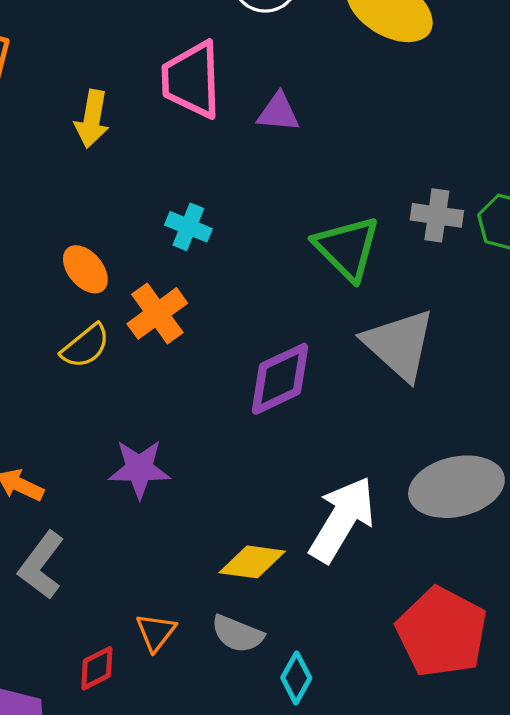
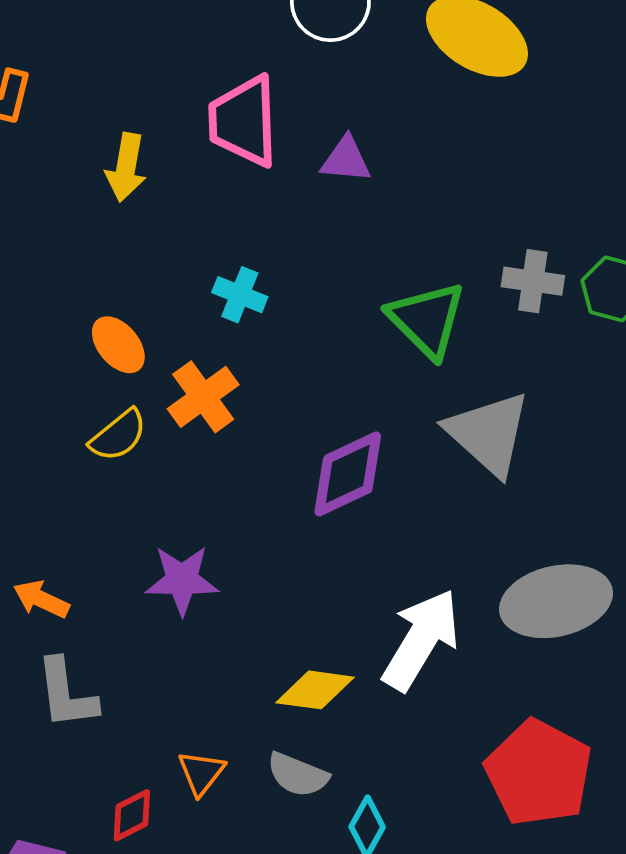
gray L-shape: (41, 565) -> (66, 694), turned -44

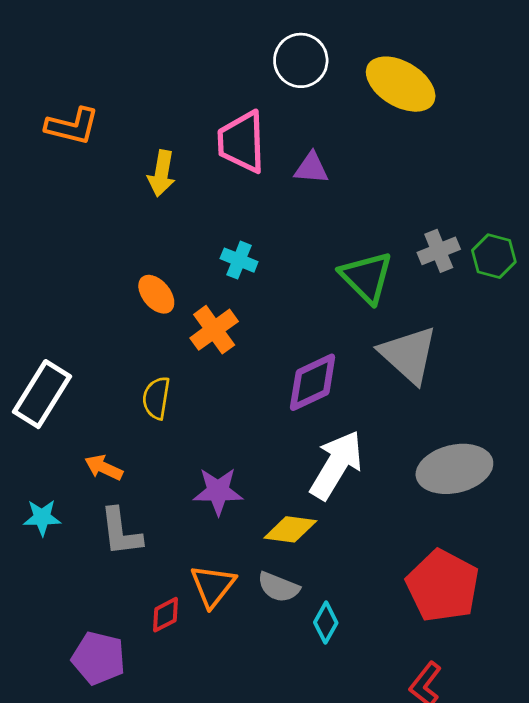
gray cross: (533, 281) -> (439, 251), turned -30
yellow semicircle: (118, 435) -> (156, 398), moved, turned 138
purple star: (182, 580) -> (218, 491), moved
white arrow: (421, 640) -> (336, 465), moved
orange triangle: (201, 773) -> (213, 586), size x1.4

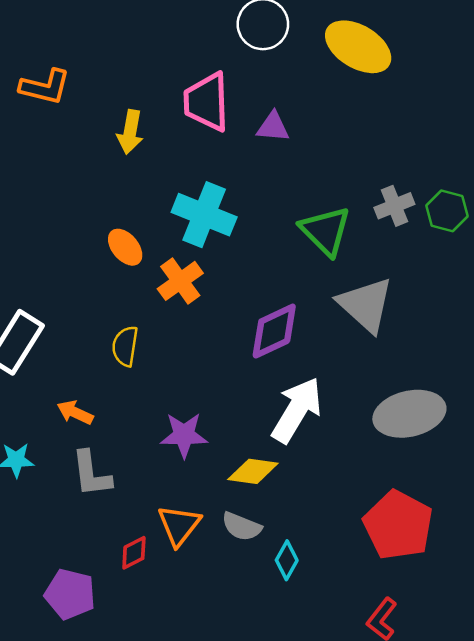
cyan cross: (239, 260) -> (204, 215), size x1.8

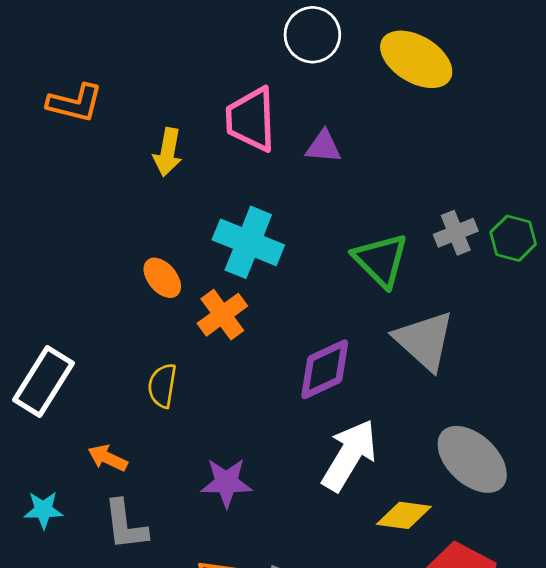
gray ellipse: (409, 414) -> (472, 459), turned 56
yellow diamond: (253, 471) -> (404, 515), moved

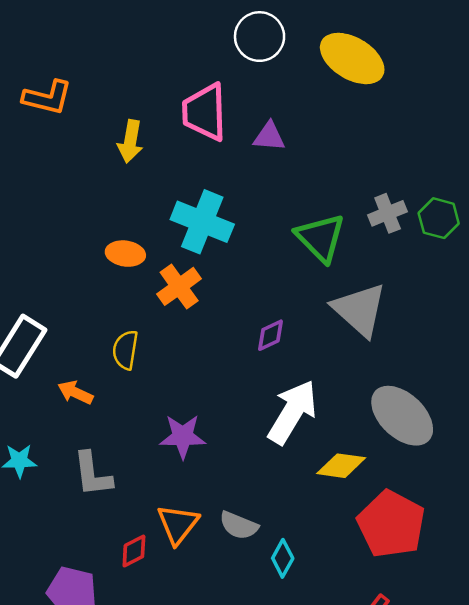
orange ellipse: (162, 278) -> (125, 254), turned -42
purple diamond: (325, 369) -> (270, 335), size x0.6
orange arrow: (108, 458) -> (75, 393), moved

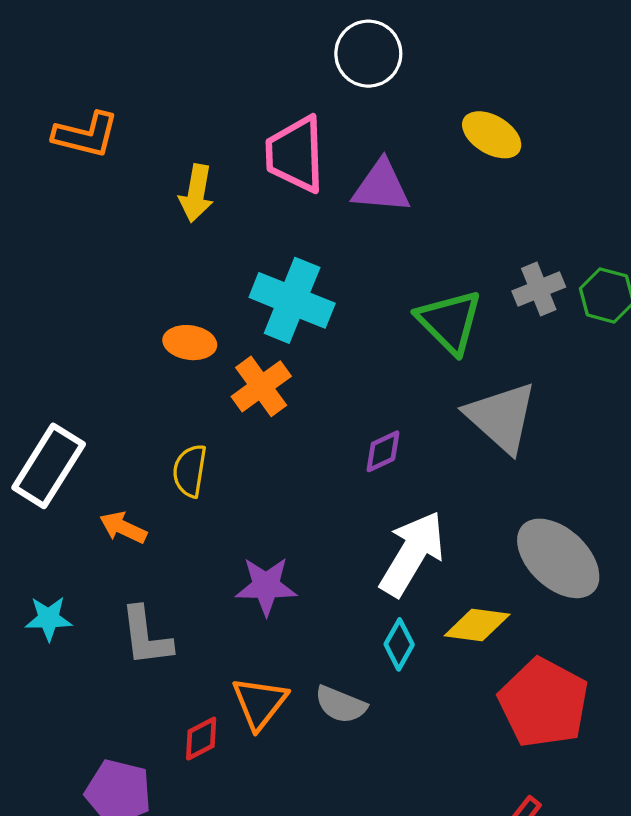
yellow ellipse: (352, 58) -> (492, 135), moved, size x0.7
purple triangle: (269, 137) -> (381, 187), size x1.4
cyan diamond: (283, 558) -> (399, 644), moved

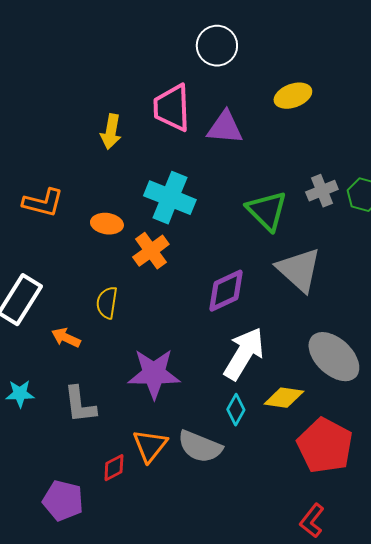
orange L-shape: (86, 135) -> (43, 203), moved
yellow ellipse: (492, 135) -> (293, 96), turned -51
purple diamond: (383, 451) -> (226, 291), size x1.6
purple star: (266, 586) -> (154, 374), size x1.4
gray semicircle: (341, 705) -> (200, 447), size x1.4

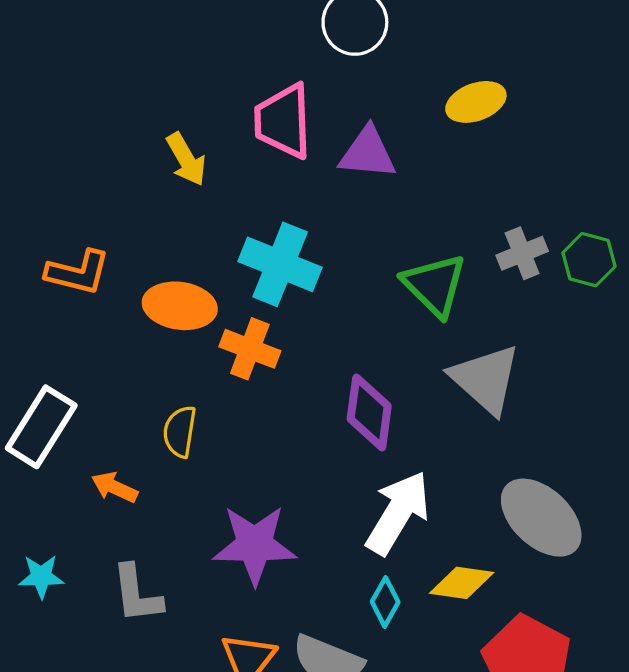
yellow arrow: (111, 132) -> (186, 159), turned -40
orange ellipse: (107, 224) -> (180, 306), size x1.4
orange cross: (151, 251) -> (250, 349), turned -33
purple diamond: (226, 291) -> (369, 412), turned -57

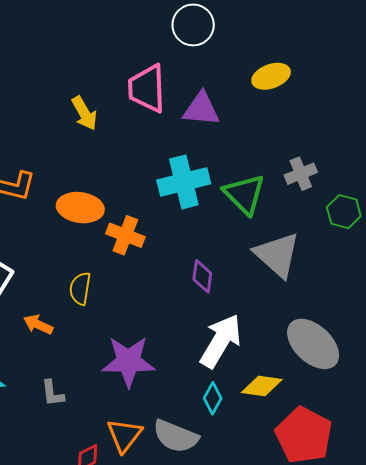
green hexagon: (589, 260) -> (344, 212), moved
cyan cross: (280, 264) -> (184, 182), moved, turned -36
purple diamond: (369, 412) -> (202, 276), size x0.7
gray L-shape: (137, 594) -> (53, 393), size x0.7

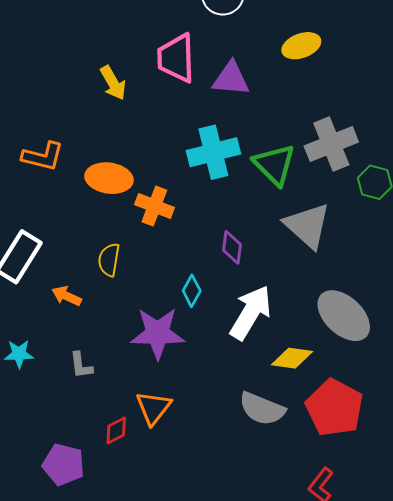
gray cross: (301, 174) -> (331, 144), size x1.6
cyan diamond: (213, 398) -> (192, 291), moved
gray semicircle: (176, 436) -> (262, 409), moved

